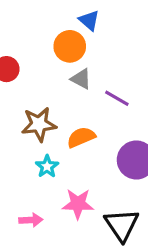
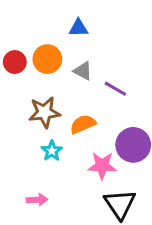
blue triangle: (89, 20) -> (78, 28), moved, turned -42
orange circle: (70, 46) -> (47, 59), moved
pink star: (78, 204) -> (102, 166), moved

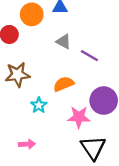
orange circle: (47, 59) -> (32, 14), moved
brown star: (44, 112) -> (18, 75), moved

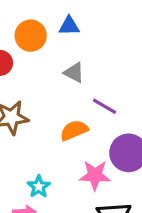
purple line: (89, 56) -> (105, 106), moved
cyan star: (39, 105) -> (39, 187), moved

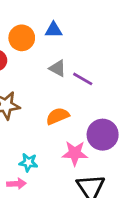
purple line: (105, 106) -> (83, 79), moved
cyan star: (39, 187) -> (28, 162), turned -30

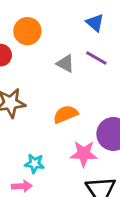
blue triangle: (54, 30) -> (95, 23), moved, turned 42
purple line: (83, 79) -> (96, 58), moved

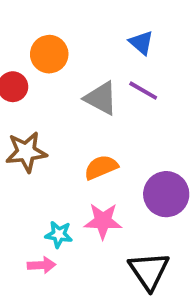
gray triangle: (65, 64) -> (101, 98), size x1.4
pink star: (84, 154) -> (103, 221), moved

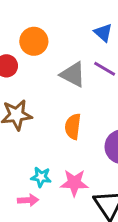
orange semicircle: (101, 167) -> (73, 126), turned -60
pink star: (103, 221) -> (74, 183), moved

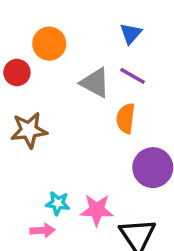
blue triangle: (103, 33) -> (131, 33), turned 30
orange semicircle: (73, 126) -> (126, 118), moved

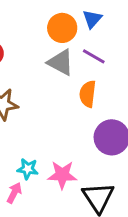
orange circle: (49, 44) -> (62, 28), moved
pink arrow: (42, 230) -> (14, 193), turned -60

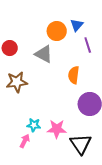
purple line: (94, 56) -> (88, 45), moved, turned 42
gray triangle: (61, 62) -> (44, 54), moved

